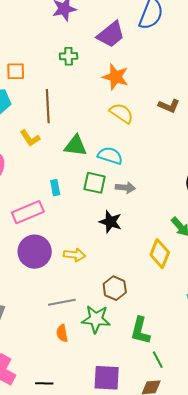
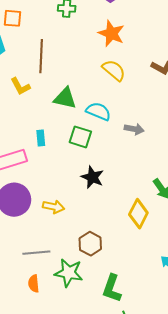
gray arrow: (125, 188) -> (134, 129), moved

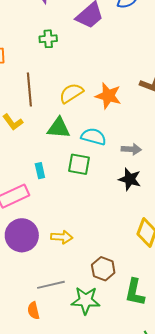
orange star: (111, 33) -> (108, 96), moved
yellow semicircle: (114, 70) -> (71, 93), moved, turned -65
black star: (92, 177) -> (130, 179), moved
orange semicircle: (34, 284) -> (33, 311), moved
green L-shape: (112, 288) -> (135, 292), moved

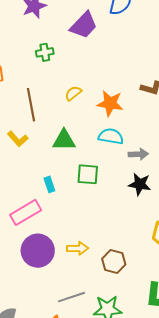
yellow semicircle: (71, 93) -> (73, 93), moved, size x0.7
cyan semicircle: (94, 137) -> (111, 136), moved
brown hexagon: (103, 269) -> (114, 262), moved

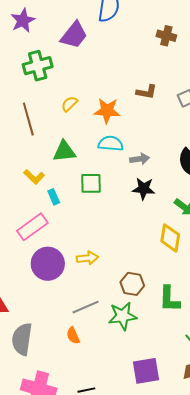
green cross: (45, 52) -> (38, 66), size x1.6
yellow L-shape: (18, 139) -> (34, 177), moved
brown hexagon: (114, 262) -> (132, 284), moved

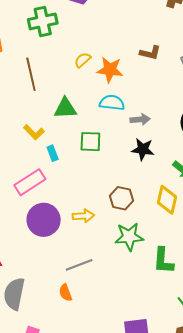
yellow semicircle: (69, 104) -> (83, 60), moved
brown hexagon: (132, 284) -> (121, 198), moved
green star: (123, 316) -> (129, 237), moved

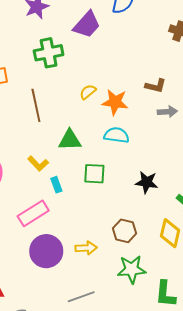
gray arrow: (140, 119) -> (167, 112), moved

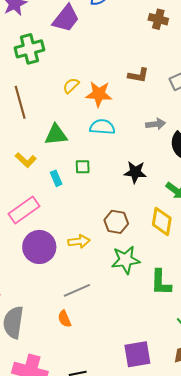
gray arrow: (167, 112) -> (156, 124), moved
green square: (94, 174) -> (83, 167), size x0.7
cyan rectangle: (56, 185) -> (56, 178), moved

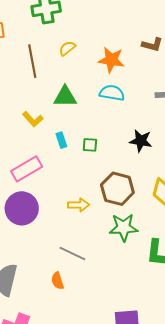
yellow semicircle: (71, 86) -> (67, 48), moved
green square: (83, 167) -> (90, 145), moved
brown hexagon: (116, 222) -> (117, 189), size x1.4
purple circle: (39, 247) -> (22, 208), moved
gray line: (77, 290) -> (72, 254), turned 44

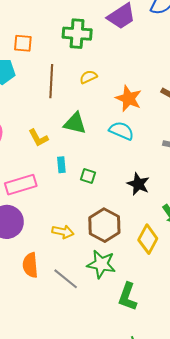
gray line: (72, 254) -> (66, 279), moved
orange semicircle: (57, 281) -> (30, 265), moved, size x1.4

